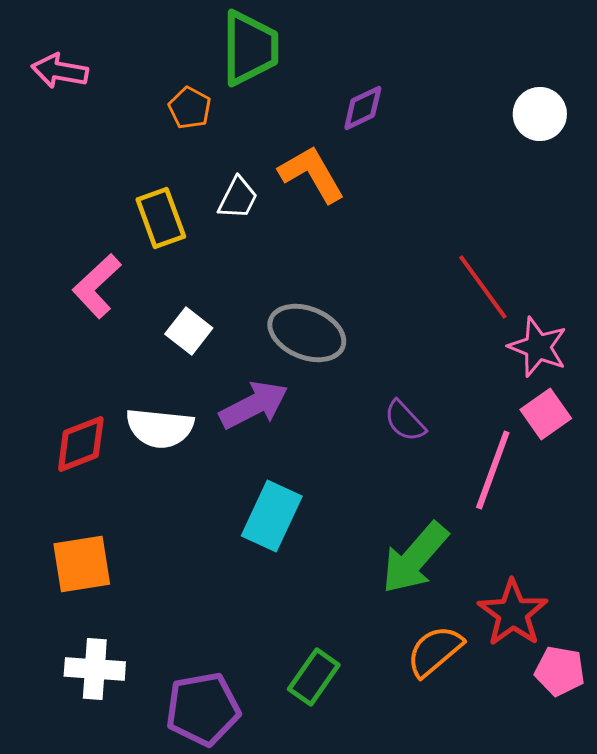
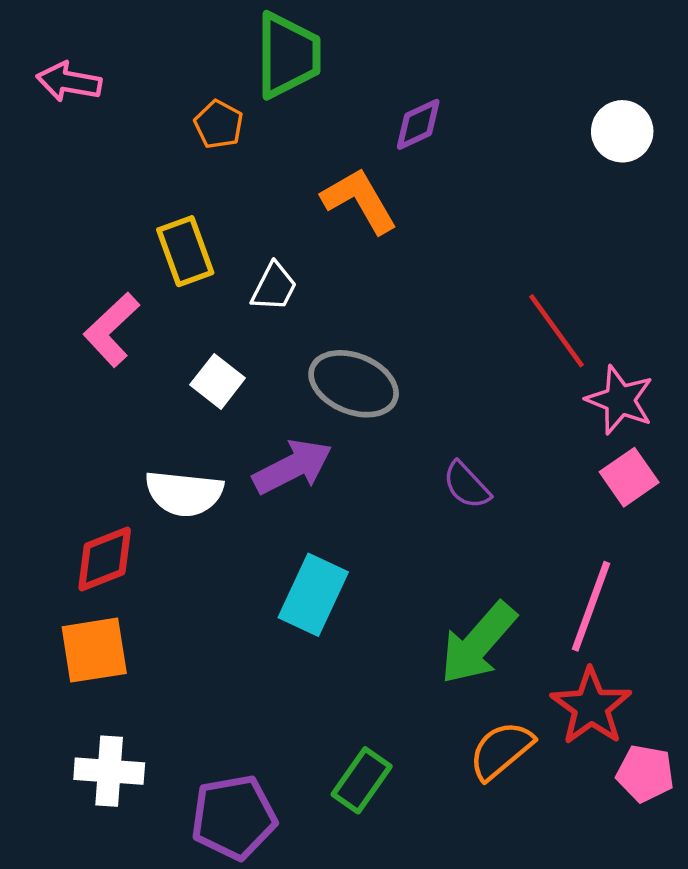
white trapezoid: (238, 198) -> (274, 287), moved
red diamond: (81, 444) -> (105, 559), moved
pink line: (493, 470) -> (591, 606), moved

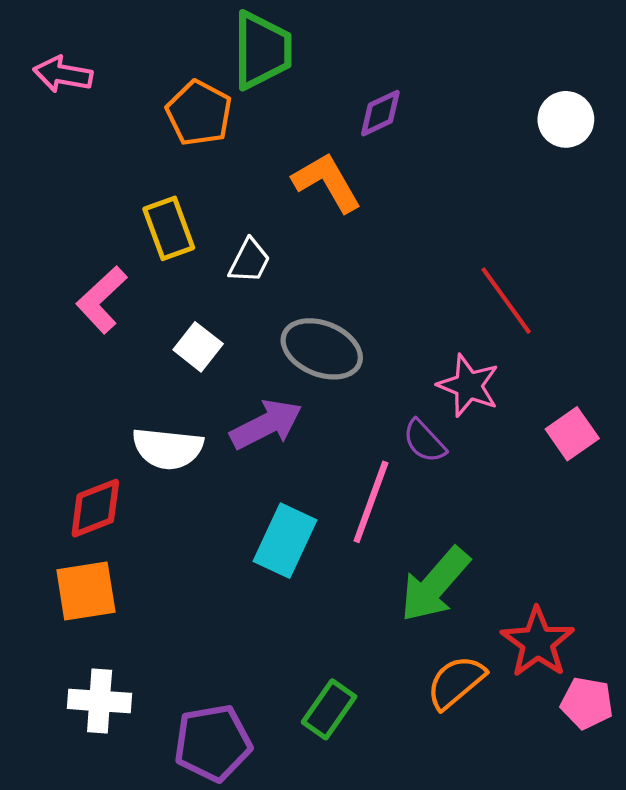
orange pentagon: (219, 124) -> (199, 113), size x1.5
pink star: (620, 400) -> (468, 386), moved
pink line: (591, 606) -> (371, 502), moved

